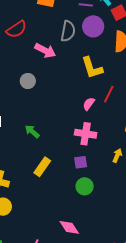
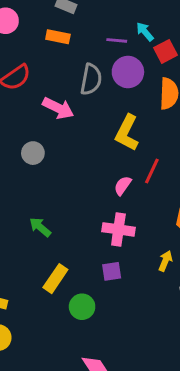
yellow L-shape: (92, 68) -> (127, 133), turned 45
green circle: (85, 186) -> (82, 307), moved

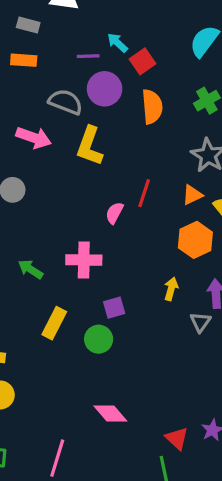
gray semicircle: (91, 79) -> (66, 102), turned -72
yellow L-shape: (127, 133) -> (90, 146), moved
pink cross: (118, 229) -> (84, 260), moved
green circle: (82, 307) -> (99, 339), moved

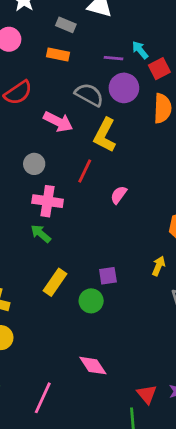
red line: (144, 193) -> (85, 171), moved
pink cross: (84, 260) -> (48, 201), moved

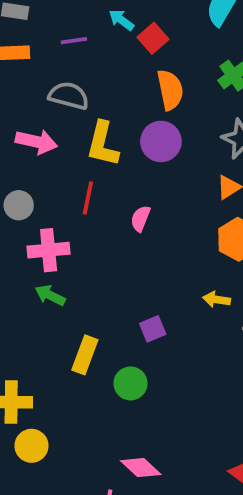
purple line: (114, 58) -> (74, 41), moved
purple circle: (124, 88) -> (161, 141), moved
yellow arrow: (159, 266) -> (216, 299), turned -90
green circle: (91, 301) -> (130, 383), moved
pink diamond: (93, 366) -> (141, 468), moved

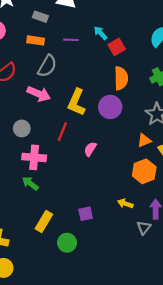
gray semicircle: (69, 96) -> (47, 66), moved, turned 95

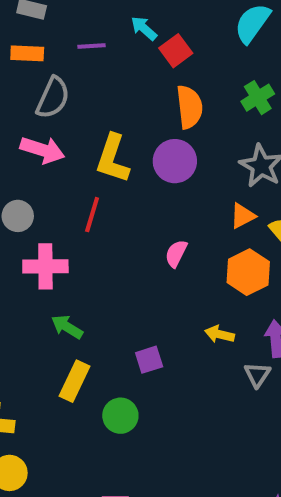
pink semicircle: (90, 149) -> (176, 253), moved
green arrow: (30, 183) -> (67, 327), moved

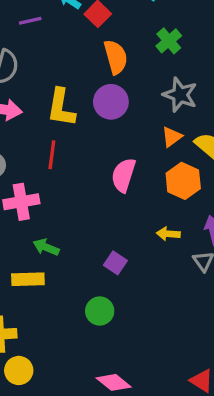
pink semicircle: (176, 253) -> (123, 175), size x1.5
purple square: (149, 360) -> (115, 263), turned -30
yellow rectangle: (75, 381) -> (28, 279), moved, turned 72

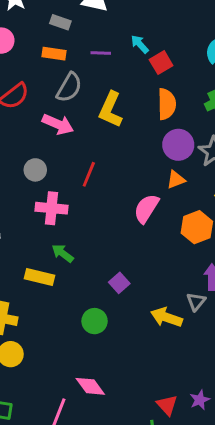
purple circle: (111, 102) -> (178, 145), moved
yellow L-shape: (61, 108) -> (111, 110), moved
orange triangle: (172, 137) -> (176, 180), moved
yellow arrow: (168, 234) -> (167, 317), moved, size x1.5

